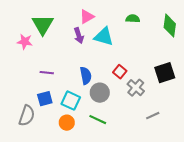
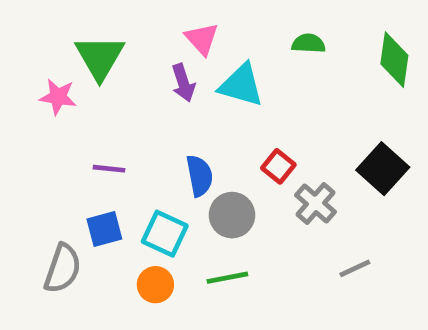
pink triangle: (87, 17) -> (202, 39), turned -42
black square: (165, 73) -> (383, 169), turned -30
green line: (98, 120) -> (227, 278), turned -36

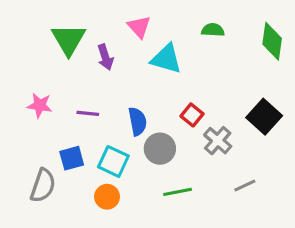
purple arrow: (183, 83) -> (105, 57), moved
pink star: (58, 97) -> (40, 105), moved
purple line: (109, 169) -> (88, 113), moved
green line: (227, 278) -> (178, 192), moved

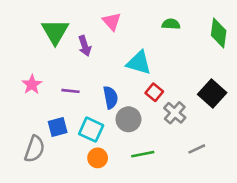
cyan triangle: (166, 59) -> (139, 63), moved
pink star: (40, 105) -> (32, 85), turned 30
orange circle: (107, 197) -> (98, 158), moved

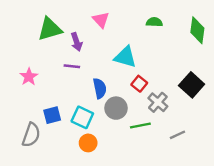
green triangle: (55, 32) -> (50, 29), turned 44
purple line: (71, 91) -> (72, 66), moved
green line: (143, 154) -> (140, 126), moved

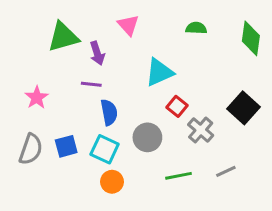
cyan triangle: (125, 57) -> (159, 72), turned -40
blue semicircle: (100, 88) -> (109, 112), moved
green line: (140, 126) -> (178, 176), moved
gray semicircle: (31, 135) -> (31, 149), moved

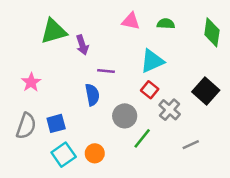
pink triangle: (128, 25) -> (131, 21), moved, turned -36
cyan triangle: (159, 72) -> (152, 61), moved
purple line: (91, 84) -> (106, 71), moved
cyan square: (105, 149) -> (64, 155), moved, turned 30
green line: (178, 176) -> (142, 138), moved, turned -40

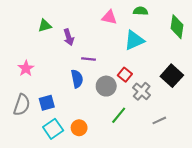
green semicircle: (166, 24) -> (141, 11), moved
green triangle: (54, 31) -> (45, 26), size x0.6
cyan triangle: (152, 61) -> (134, 40), moved
gray circle: (125, 116) -> (106, 86), moved

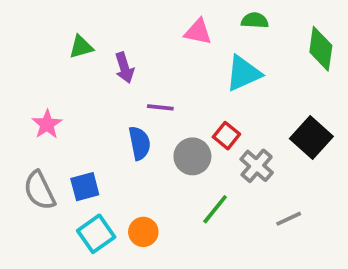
gray semicircle: (22, 105) -> (39, 190), turned 135

